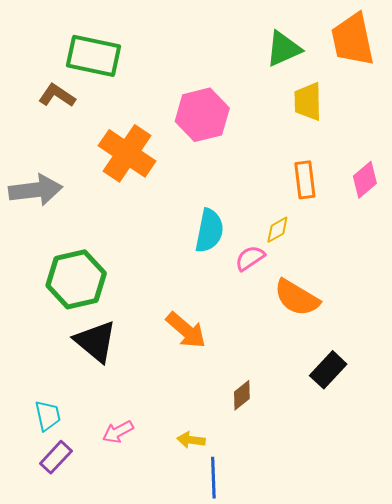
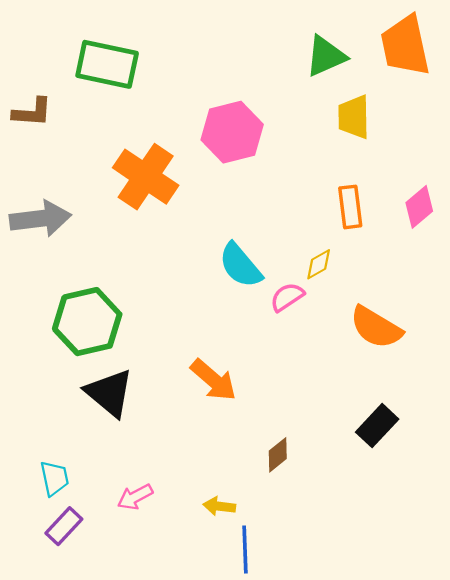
brown L-shape: (57, 95) -> (32, 112), moved, turned 150
cyan semicircle: (209, 231) -> (240, 265), turned 129
orange semicircle: (297, 298) -> (376, 327), moved

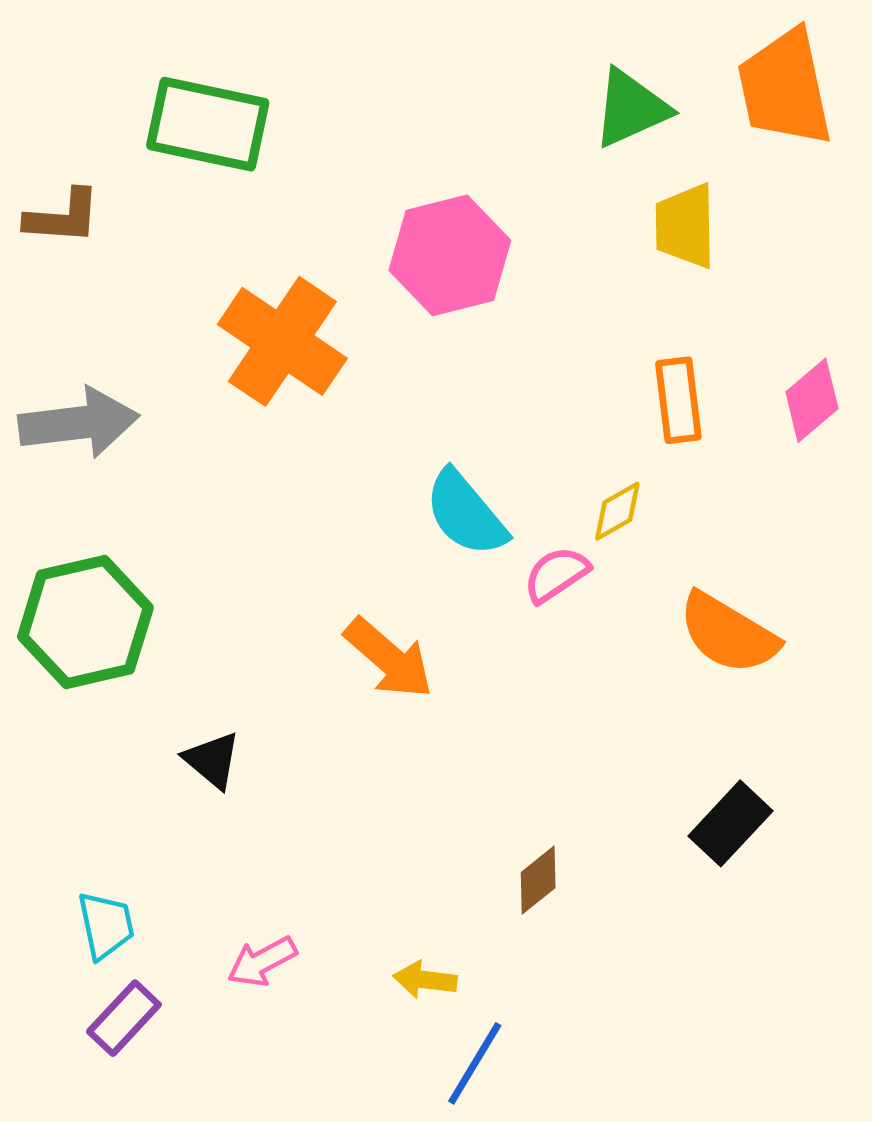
green hexagon: (87, 322) -> (85, 622), moved
orange arrow: (213, 380) -> (389, 658), moved
black triangle: (109, 393) -> (212, 760), size x0.6
blue line: (245, 550) -> (475, 1063), turned 33

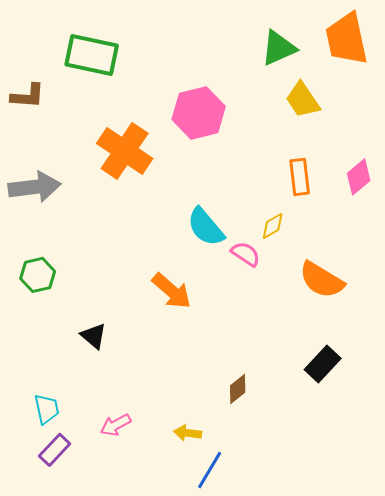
yellow trapezoid: (685, 226) -> (303, 100), turned -33
pink semicircle: (556, 575) -> (246, 254), turned 68
green hexagon: (85, 622) -> (38, 275), size x0.6

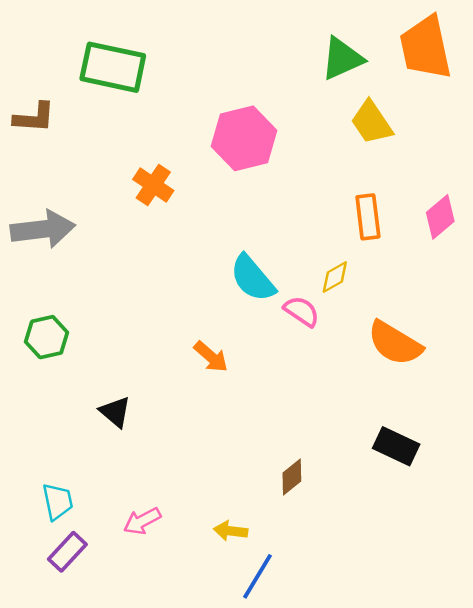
orange cross: (125, 151) -> (153, 185), size x0.6
orange arrow: (172, 291) -> (211, 357), size x0.7
black rectangle: (323, 364) -> (396, 446), turned 72

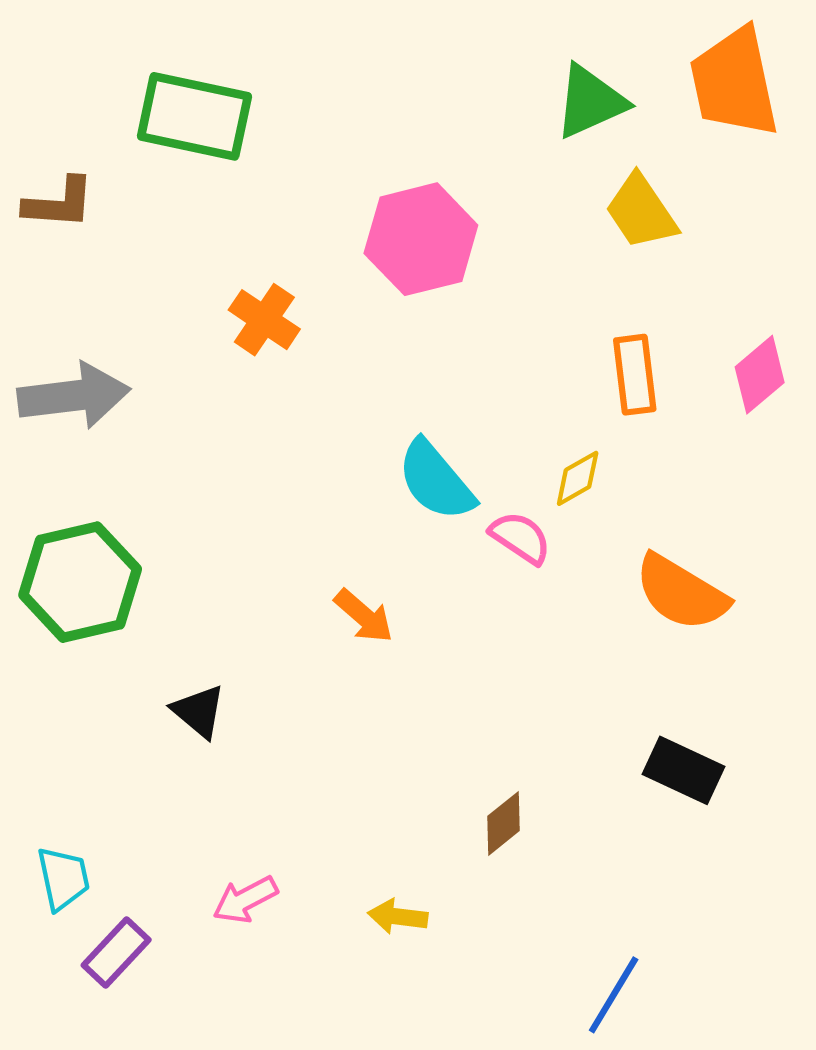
green hexagon: (47, 337) -> (80, 582), size x1.6
cyan trapezoid: (58, 501) -> (63, 878), moved
blue line: (257, 576) -> (614, 995), moved

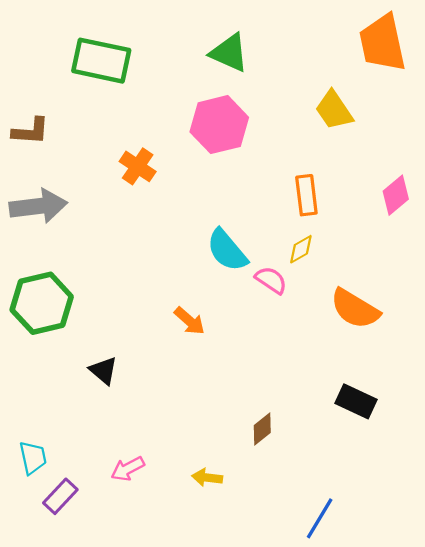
green triangle: (590, 102) -> (229, 53), moved, turned 48
brown L-shape: (59, 203) -> (31, 131), moved
orange rectangle: (635, 375) -> (306, 195), moved

